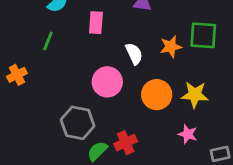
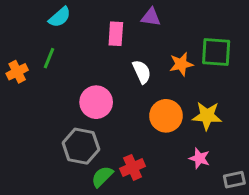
pink rectangle: (96, 23) -> (116, 34), moved
orange cross: (17, 75) -> (17, 72), moved
pink circle: (107, 82) -> (96, 102), moved

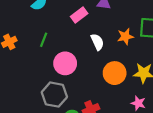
pink rectangle: (116, 34) -> (79, 15), turned 49
green line: (49, 58) -> (44, 40), moved

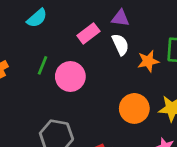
white semicircle: (97, 42) -> (120, 45), moved
pink circle: (65, 63) -> (70, 76), moved

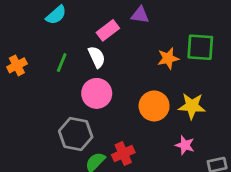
white semicircle: (120, 45) -> (97, 57), moved
pink circle: (70, 76) -> (97, 93), moved

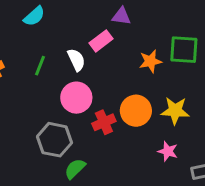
pink rectangle: (108, 30) -> (101, 41), moved
red cross: (123, 154) -> (104, 122), moved

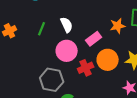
pink rectangle: (101, 41) -> (94, 39), moved

